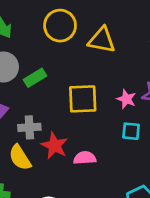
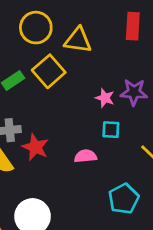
yellow square: (83, 99) -> (49, 71), moved, turned -36
pink semicircle: (85, 158) -> (85, 156), moved

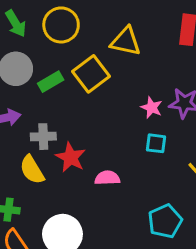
yellow circle: (36, 28) -> (61, 25), moved
pink semicircle: (85, 156) -> (107, 178), moved

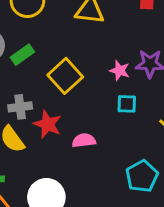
yellow square: (91, 74) -> (65, 76), moved

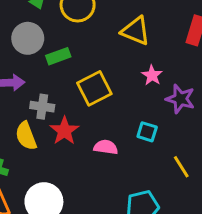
pink star: (120, 71) -> (152, 75), moved
pink semicircle: (84, 140) -> (106, 147), moved

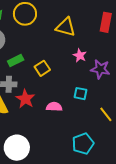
green rectangle: (58, 56) -> (16, 61), moved
yellow square: (94, 88) -> (42, 68), size x0.7

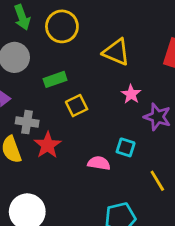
green rectangle: (16, 61) -> (55, 79), moved
pink semicircle: (54, 107) -> (99, 163), moved

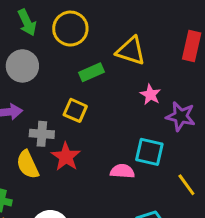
green rectangle: (55, 79) -> (91, 72), moved
yellow square: (77, 106) -> (75, 110), moved, turned -35
cyan square: (126, 147) -> (149, 152), size x1.4

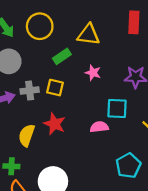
pink star: (150, 95) -> (93, 73), moved
gray cross: (42, 134) -> (30, 91), moved
yellow semicircle: (28, 165) -> (27, 135), turned 55

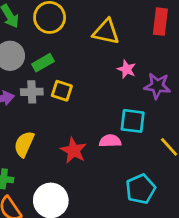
green rectangle: (62, 56) -> (43, 63), moved
pink star: (93, 73) -> (127, 69), moved
red star: (55, 124) -> (74, 150), moved

